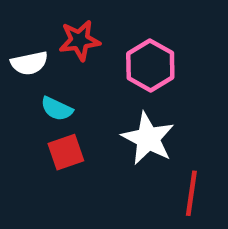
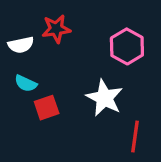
pink hexagon: (150, 65) -> (127, 46), moved
cyan semicircle: (57, 109) -> (26, 83), moved

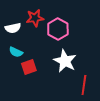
pink hexagon: (127, 46) -> (58, 29), moved

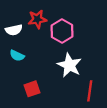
red square: (29, 67) -> (32, 89), moved

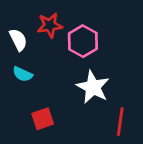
white semicircle: (14, 30) -> (18, 40), turned -105

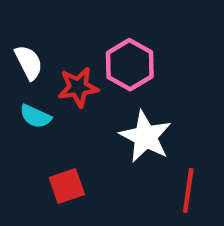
red star: (50, 25) -> (78, 87), moved

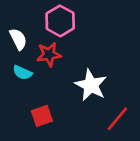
pink hexagon: (130, 65) -> (60, 21), moved
red line: (188, 190) -> (117, 119), turned 32

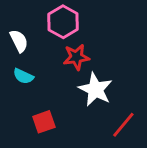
red star: (49, 54) -> (76, 57), moved

